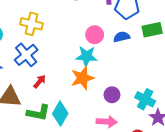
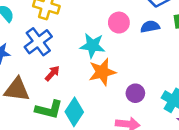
cyan star: (86, 56) -> (92, 46), moved

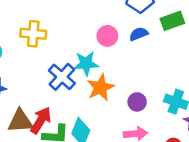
blue cross: (38, 42) -> (62, 77), moved
red arrow: (52, 73) -> (41, 120), moved, size x1.6

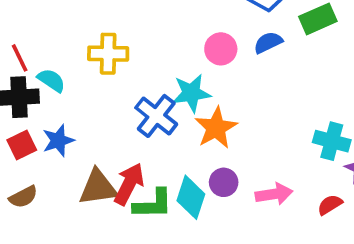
purple circle: (137, 102) -> (224, 182), moved

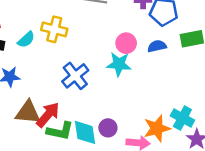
cyan semicircle: (51, 80) -> (26, 40), moved, turned 90
cyan star: (191, 93) -> (119, 64), moved
orange star: (216, 128) -> (157, 128), moved
cyan diamond: (191, 197) -> (85, 132), turned -40

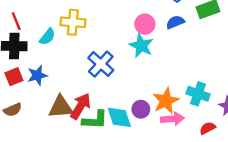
cyan star: (119, 64) -> (141, 46), turned 30
cyan cross: (182, 118) -> (198, 94), moved
orange star: (157, 128) -> (166, 101), moved

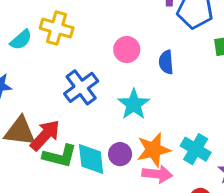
blue semicircle: (175, 22) -> (166, 62), moved, turned -84
pink circle: (145, 24) -> (127, 50), moved
cyan star: (141, 46) -> (134, 104), moved

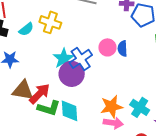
pink circle: (127, 50) -> (107, 47), moved
blue cross: (81, 87) -> (81, 59), moved
cyan star: (134, 104) -> (64, 59), moved
purple circle: (120, 154) -> (72, 74), moved, size x1.6

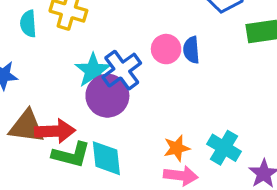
cyan semicircle: (26, 29) -> (28, 24), turned 126
red arrow: (40, 94) -> (55, 131), turned 45
orange star: (112, 107) -> (177, 148), size x0.7

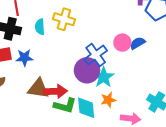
blue semicircle: (191, 50) -> (138, 43), turned 63
cyan star: (93, 71) -> (104, 77), moved
orange star: (177, 148) -> (108, 100), moved

